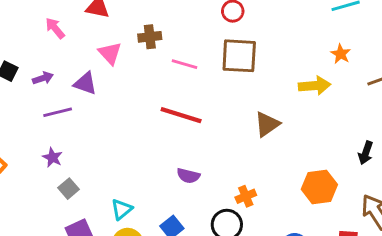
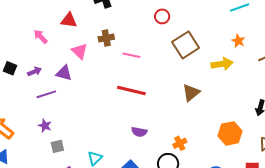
brown square: (239, 56) -> (186, 45), moved, turned -32
gray square: (68, 189) -> (57, 146), turned 32

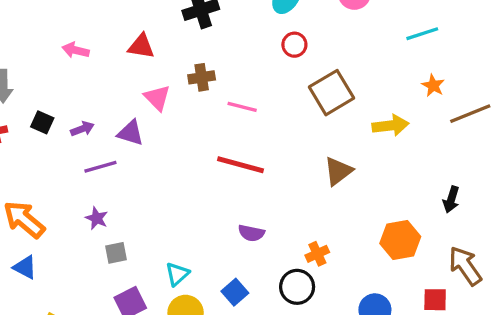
pink arrow: (41, 37) -> (76, 50), moved, turned -35
orange star: (238, 41) -> (433, 86), moved

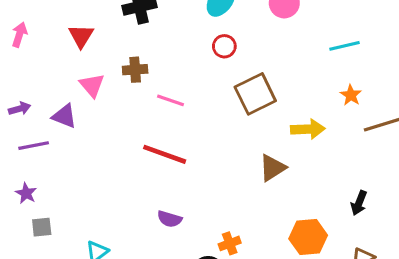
red triangle: (141, 46) -> (81, 36), turned 48
pink arrow: (76, 50) -> (19, 35), turned 90
brown triangle: (338, 171) -> (273, 168), moved

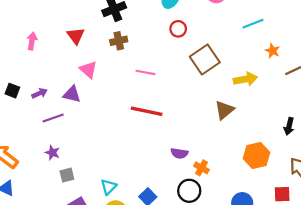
cyan line: (344, 46) -> (253, 24), moved
brown cross: (135, 70) -> (119, 41), moved
purple semicircle: (169, 219) -> (179, 153), moved
orange cross: (230, 243) -> (202, 168), turned -32

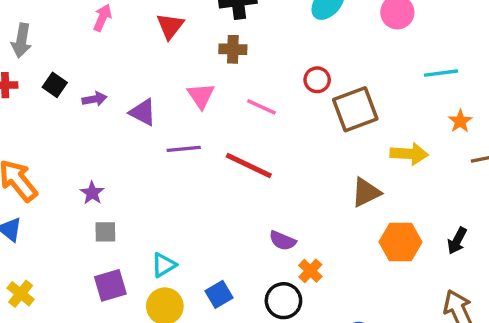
red circle: (178, 29) -> (317, 80), moved
pink triangle: (88, 70) -> (201, 96), moved
purple line: (53, 118) -> (184, 149), moved
orange hexagon: (256, 155) -> (400, 242), moved

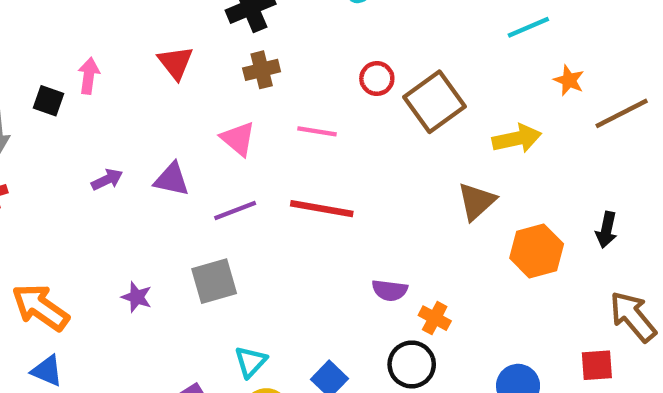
black square: (55, 85) -> (49, 101), moved
gray square: (105, 232) -> (214, 281), moved, size x1.5

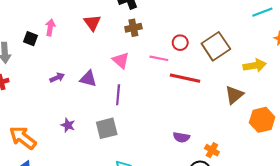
red circle: (377, 79) -> (180, 43), moved
red line: (322, 209) -> (185, 78), moved
purple line: (235, 211) -> (118, 95), turned -66
purple semicircle: (390, 290) -> (181, 137), moved
purple star: (137, 297) -> (68, 125), moved

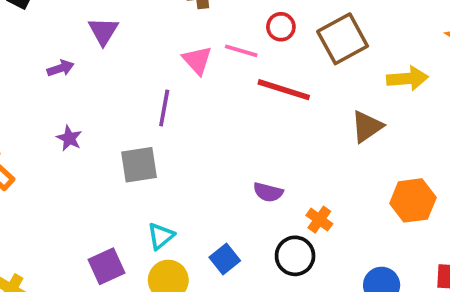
pink triangle: (121, 60) -> (197, 60), moved
purple triangle: (88, 79) -> (103, 31), moved, turned 42
orange hexagon: (262, 120) -> (413, 200), moved
purple star: (68, 125) -> (69, 138), moved

